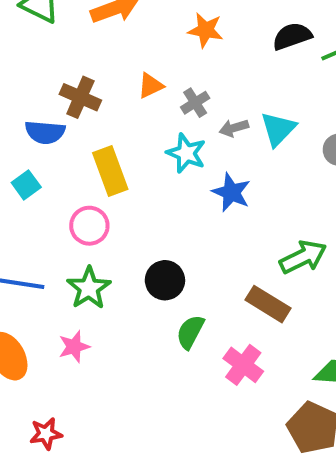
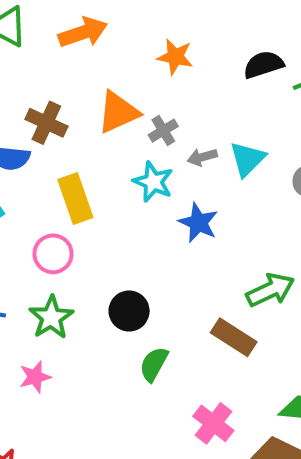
orange triangle: (151, 86) -> (118, 112), size x1.6
pink cross: (243, 365) -> (213, 423), moved

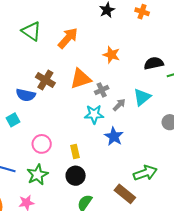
orange arrow: (83, 32) -> (68, 38), turned -35
gray arrow: (202, 157) -> (119, 105), turned 144
cyan triangle: (247, 159) -> (142, 97), moved
cyan star: (153, 182) -> (94, 114), turned -30
yellow rectangle: (75, 198) -> (75, 151), moved, size x0.6

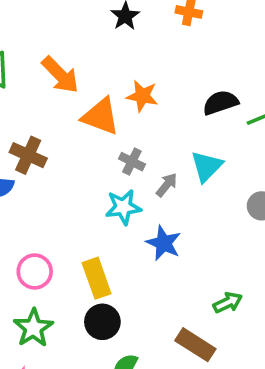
orange arrow: (68, 38) -> (60, 75), turned 100
orange triangle: (81, 79) -> (101, 116), moved, turned 45
gray cross: (102, 90) -> (132, 162), turned -32
yellow rectangle: (75, 151) -> (97, 278), size x1.5
green arrow: (145, 173) -> (228, 303), size x0.7

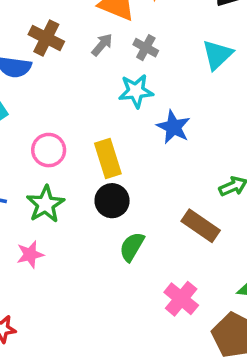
gray arrow: (167, 185) -> (102, 45), moved

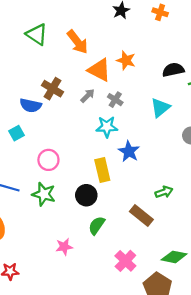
yellow rectangle: (108, 159) -> (102, 170), moved
green star: (45, 204) -> (44, 194), turned -30
pink star: (30, 255) -> (64, 247), moved

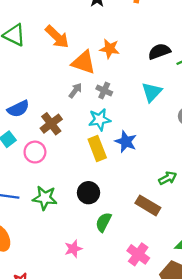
brown cross: (52, 89) -> (51, 124), moved, turned 30
blue semicircle: (31, 105) -> (18, 109), turned -30
pink circle: (48, 160) -> (35, 152), moved
yellow rectangle: (102, 170) -> (97, 148), moved

